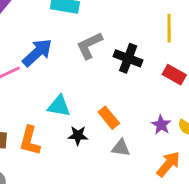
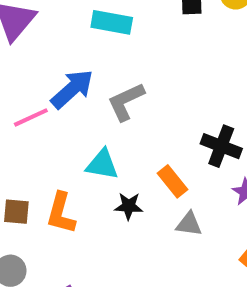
gray L-shape: (89, 45) -> (126, 102), moved
black cross: (128, 58) -> (221, 146), moved

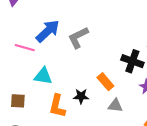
pink line: (31, 117) -> (25, 48), turned 42
cyan triangle: (102, 164) -> (43, 76), moved
orange L-shape: (61, 213) -> (57, 106), moved

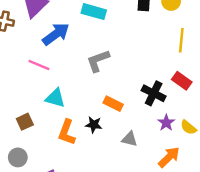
blue arrow: (48, 31) -> (56, 34), moved
orange rectangle: (105, 82) -> (113, 104), moved, turned -30
brown square: (18, 101) -> (25, 122), turned -35

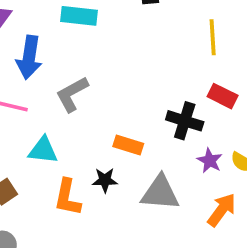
blue arrow: (56, 34) -> (29, 57), turned 144
gray L-shape: (98, 61) -> (72, 94), moved
gray triangle: (129, 139) -> (160, 193), size x1.6

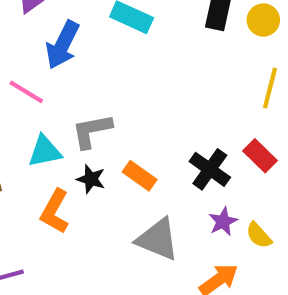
gray L-shape: (72, 94) -> (92, 131), moved
cyan triangle: (43, 150) -> (45, 151), turned -36
black star: (105, 180) -> (91, 179), moved

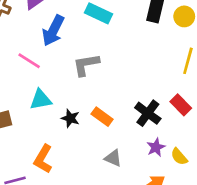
gray L-shape: (92, 131) -> (86, 65), moved
orange L-shape: (55, 211) -> (43, 159), moved
gray triangle: (158, 239) -> (113, 158), size x0.6

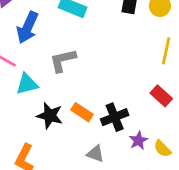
cyan triangle: (41, 100) -> (27, 84), moved
black cross: (148, 113) -> (115, 117), moved, turned 35
black star: (70, 118) -> (50, 116), size x1.4

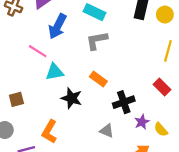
gray L-shape: (63, 60) -> (97, 41), moved
orange rectangle: (82, 112) -> (98, 79), moved

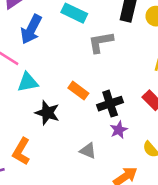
gray L-shape: (97, 41) -> (101, 42), moved
black cross: (124, 102) -> (110, 104), moved
purple star: (142, 122) -> (119, 130), moved

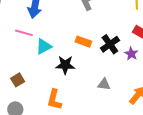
purple star: (119, 130) -> (131, 54), moved

